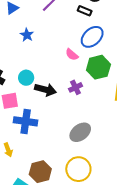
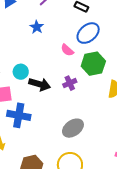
blue star: (27, 35) -> (37, 27), moved

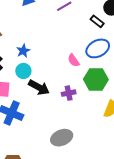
blue star: (37, 27) -> (23, 51), moved

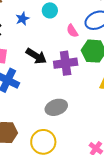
cyan circle: (23, 71) -> (50, 10), moved
purple cross: (69, 93) -> (66, 63), size x1.6

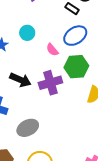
gray ellipse: (56, 107) -> (28, 128), moved

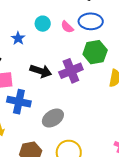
blue ellipse: (75, 36) -> (91, 21), turned 40
pink semicircle: (52, 50) -> (67, 27), moved

